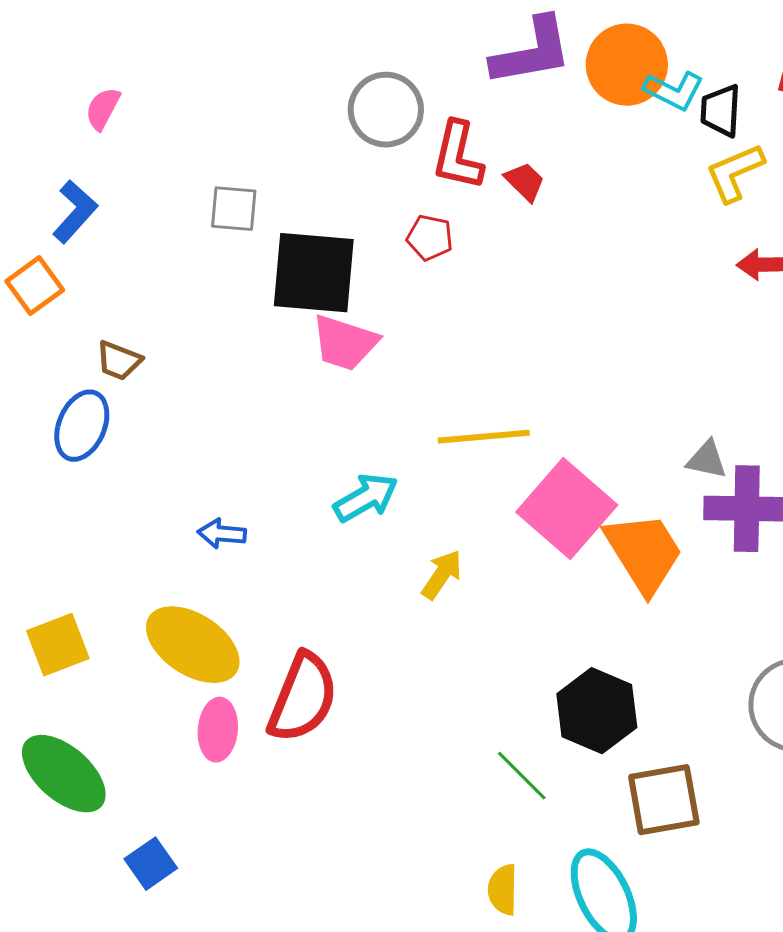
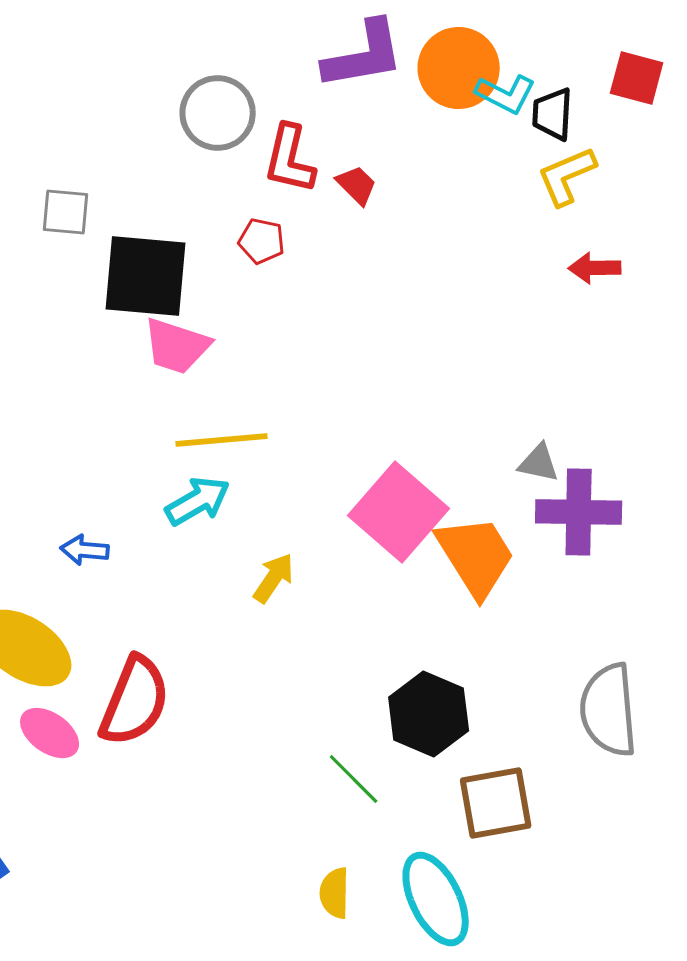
yellow line: (484, 437) -> (222, 440), moved
blue arrow: (222, 534) -> (85, 550), moved
pink ellipse: (218, 730) -> (50, 733), turned -60

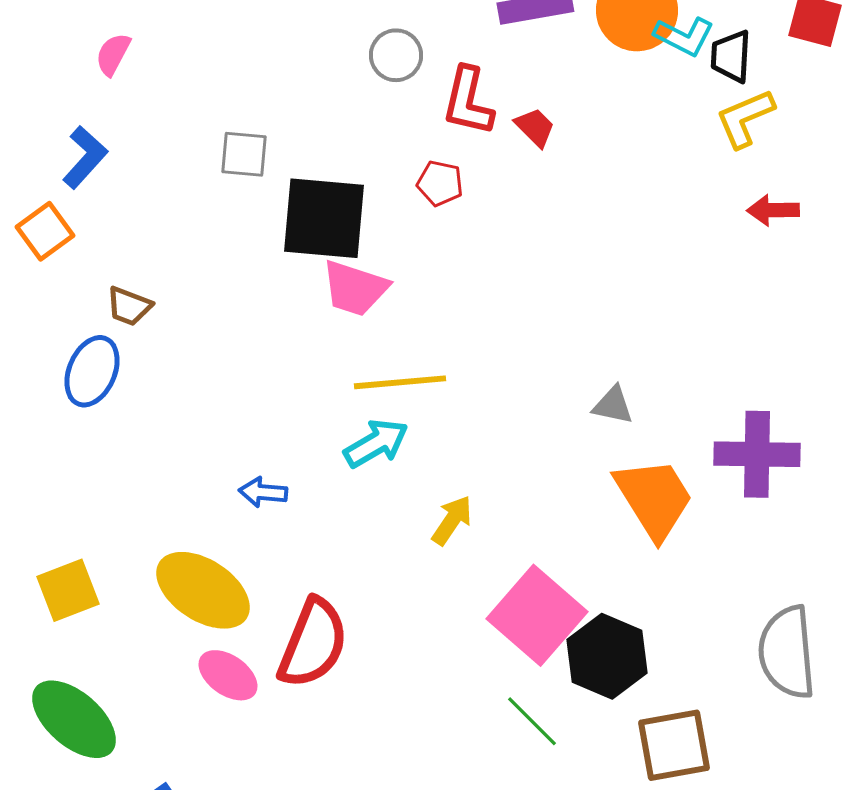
gray circle: (218, 113) -> (396, 55), size x0.7
gray triangle: (539, 463) -> (613, 405), moved
pink square: (399, 512) -> (537, 615), moved

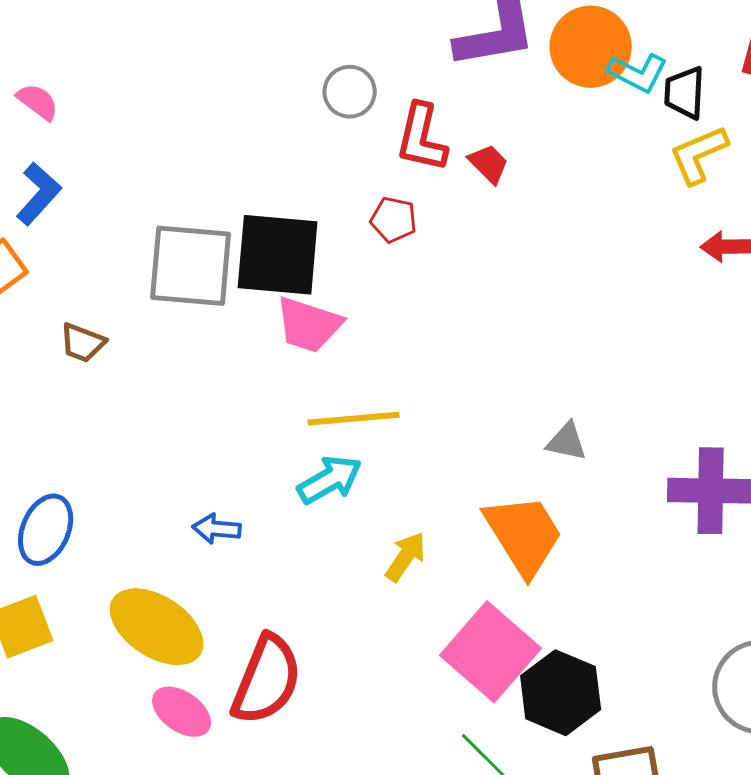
pink semicircle: (113, 54) -> (38, 102), moved, turned 99
gray square: (244, 154) -> (191, 266), moved, size x1.8
blue ellipse: (92, 371) -> (46, 530), moved
orange trapezoid: (654, 498) -> (524, 535), moved

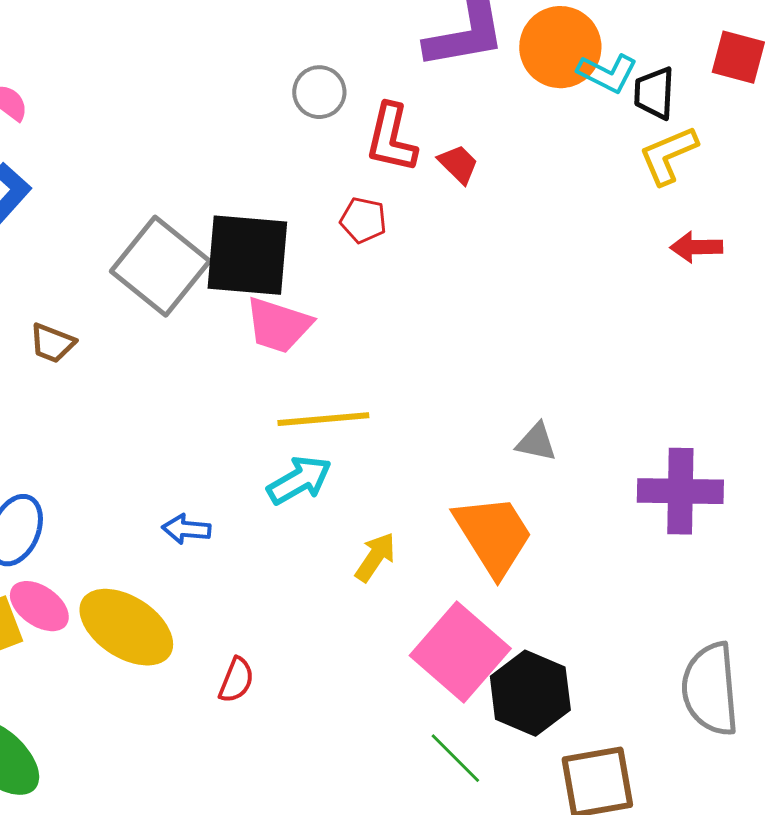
gray square: (191, 266) -> (160, 266), turned 34
red semicircle: (267, 680) -> (236, 680), size x0.5
pink ellipse: (182, 712) -> (39, 606), moved

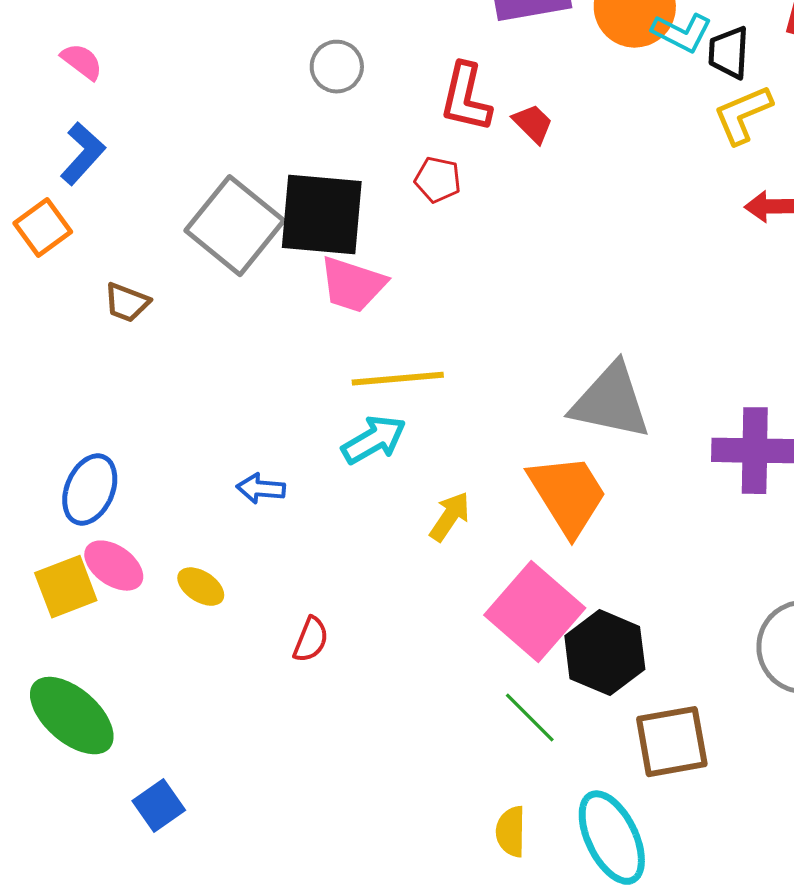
gray circle: (319, 92) -> (337, 67), moved
gray triangle: (536, 442) -> (611, 402), size x2.0
yellow ellipse: (126, 627) -> (201, 587), size x0.5

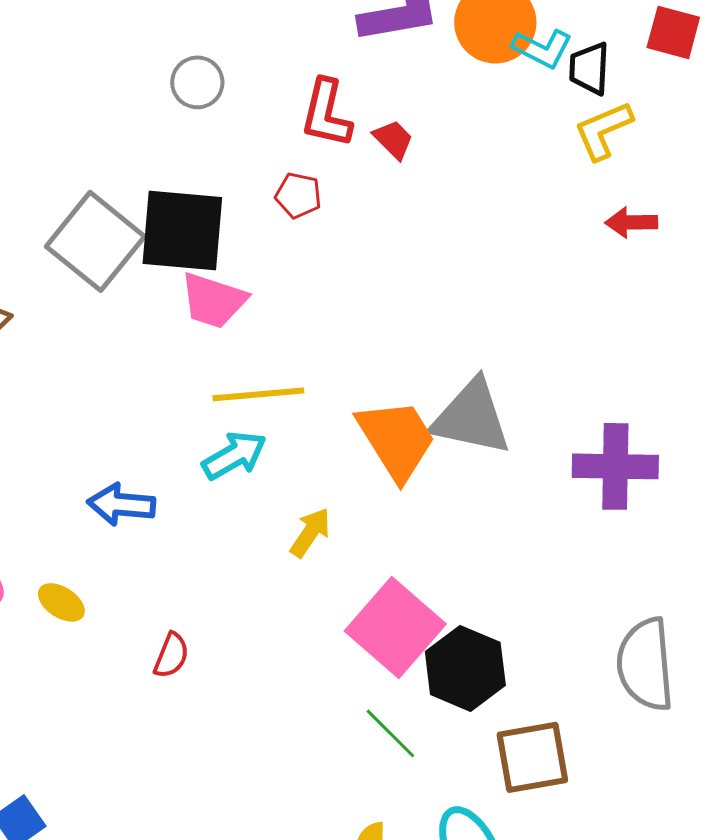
blue arrow: (261, 489) -> (121, 504), size x1.4
orange trapezoid: (568, 495) -> (396, 439), moved

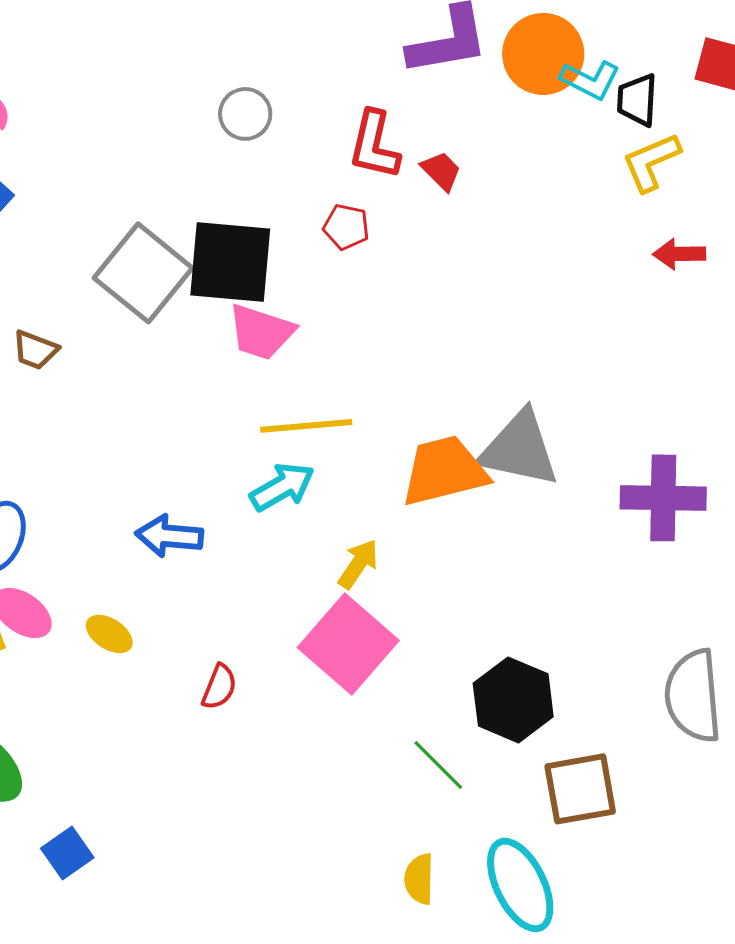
orange trapezoid: (396, 439) -> (444, 471), turned -72
pink square: (395, 627) -> (348, 644), moved

